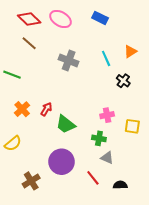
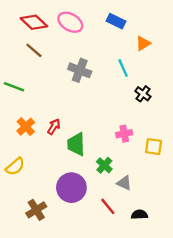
orange triangle: (130, 51) -> (143, 43), moved
green trapezoid: (66, 124) -> (76, 144), turned 50
green cross: (99, 138) -> (104, 165), moved, turned 32

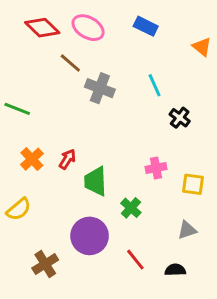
orange triangle: (143, 43) -> (202, 47), moved, turned -49
brown line: (34, 50) -> (70, 63), moved
gray triangle: (124, 183) -> (187, 230), moved, turned -42

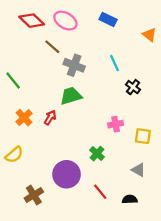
green line: (17, 109) -> (13, 81), turned 30
green trapezoid: (95, 181) -> (71, 96), moved, turned 75
gray triangle: (187, 230) -> (138, 170), turned 48

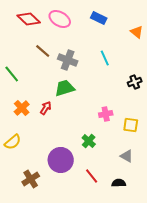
brown line: (52, 47) -> (43, 51), moved
black cross: (133, 87) -> (135, 82), moved, turned 32

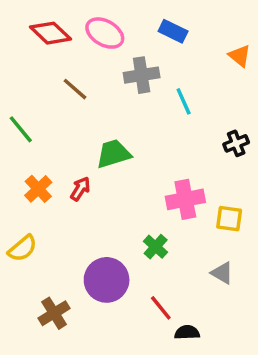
gray cross: (68, 60) -> (142, 75), moved, turned -30
pink cross: (106, 114) -> (185, 199), size x1.5
black semicircle: (119, 183) -> (187, 332), moved

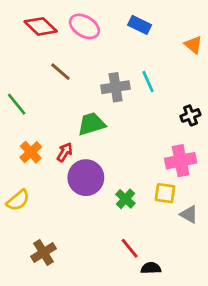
gray cross: (142, 75) -> (116, 87), moved
pink cross: (185, 199) -> (181, 161), moved
yellow square: (229, 219) -> (165, 193), moved
gray triangle: (222, 273) -> (189, 214), moved
purple circle: (107, 280) -> (86, 178), moved

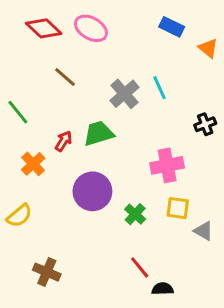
blue rectangle: (140, 25) -> (172, 27), moved
gray cross: (116, 87) -> (124, 94), turned -32
red arrow: (65, 152) -> (64, 141), moved
pink cross: (181, 161) -> (167, 165), moved
brown cross: (43, 253) -> (47, 272), turned -35

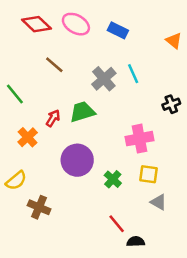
blue rectangle: (172, 27) -> (118, 30), moved
gray triangle: (204, 231) -> (159, 202), moved
brown cross: (47, 272) -> (39, 207), moved

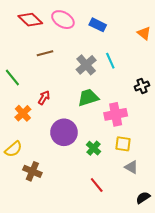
brown line: (54, 65) -> (45, 53), turned -56
green trapezoid: (82, 112) -> (88, 98), moved
black semicircle: (136, 242) -> (143, 198), moved, turned -32

